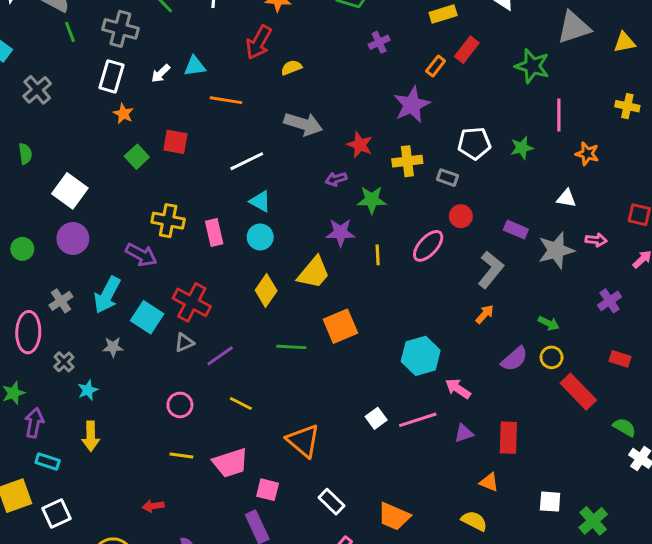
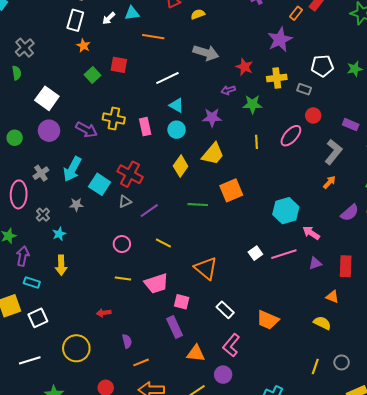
gray cross: (37, 90) -> (25, 48), moved
purple star: (340, 233) -> (212, 117), moved
purple arrow: (141, 255) -> (86, 130), moved

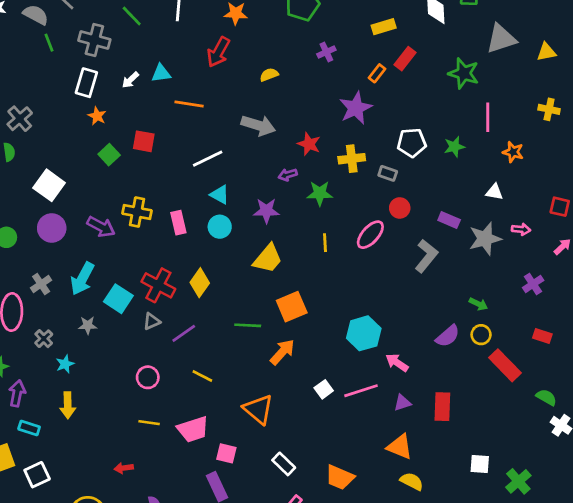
yellow semicircle: (198, 14) -> (269, 75), moved
yellow diamond: (181, 166) -> (200, 283), moved
orange arrow: (329, 182) -> (282, 352), moved, size x1.5
orange triangle: (332, 297) -> (400, 447), moved, size x1.5

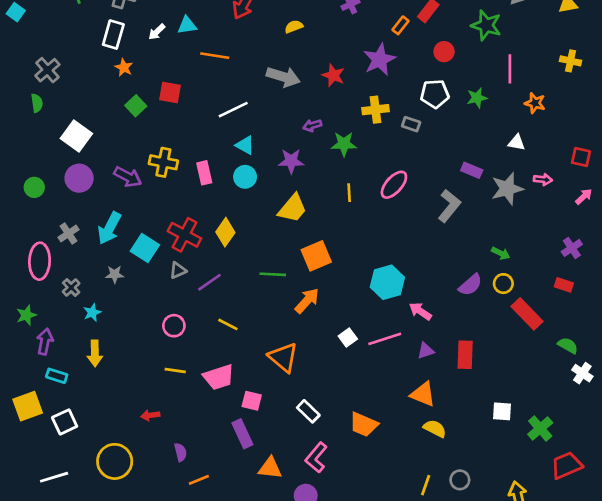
red star: (309, 144) -> (333, 75), moved
red circle: (400, 208) -> (444, 52), moved
purple cross: (533, 284) -> (572, 248), moved

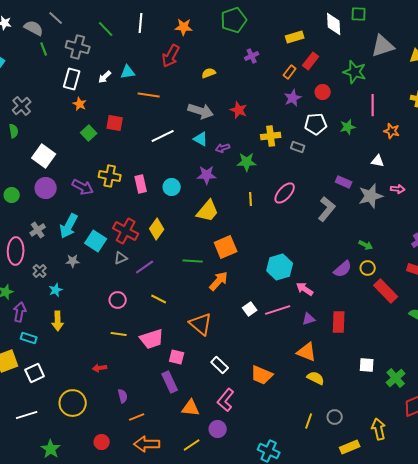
purple star: (379, 60) -> (293, 98), moved, size x0.7
cyan triangle: (245, 145) -> (201, 139), moved

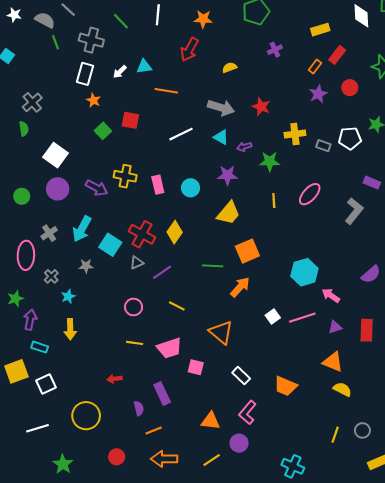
white pentagon: (316, 124) -> (350, 138), moved
purple rectangle: (170, 382) -> (162, 394), moved

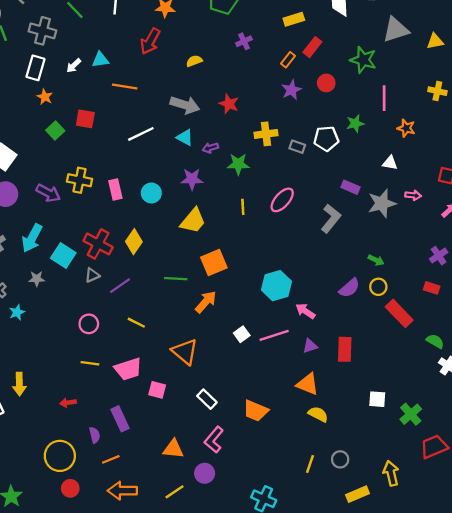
yellow arrow: (70, 329) -> (19, 384), moved
yellow circle: (86, 416) -> (60, 456), moved

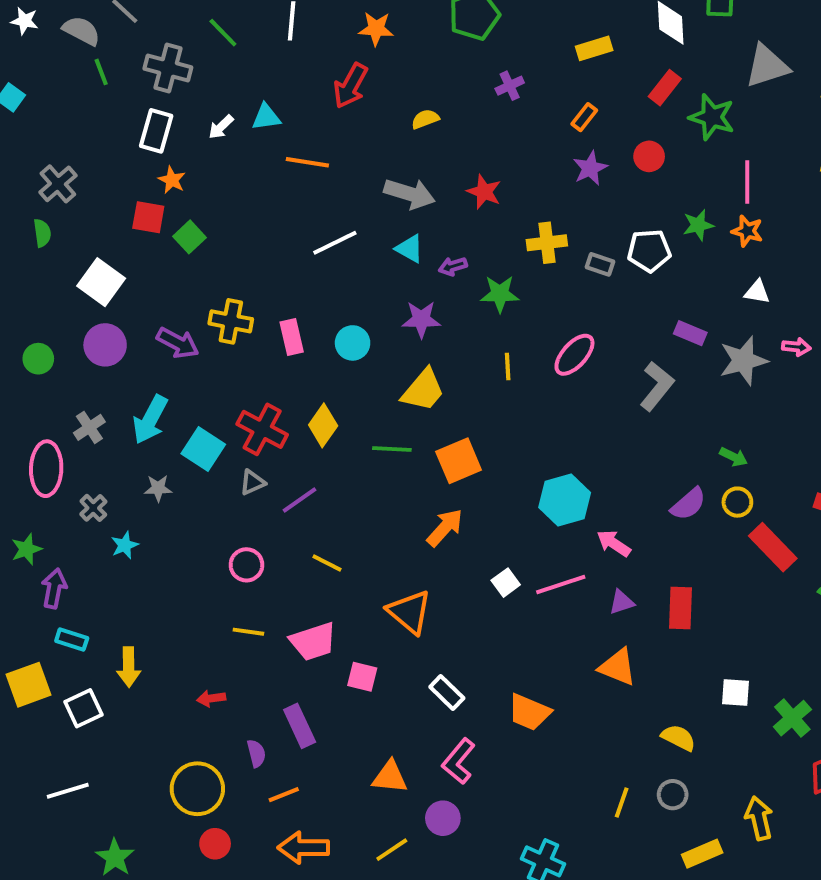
red rectangle: (312, 47) -> (665, 88), moved
red square: (85, 119) -> (148, 217), moved
orange star: (406, 128) -> (747, 231), moved
green line: (176, 279) -> (392, 449), moved
yellow semicircle: (318, 414) -> (679, 738), moved

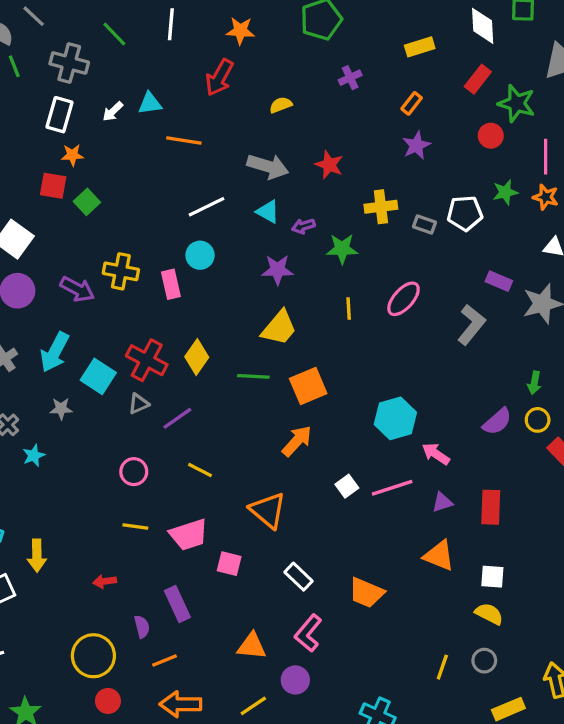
red circle: (649, 156) -> (491, 136), moved
orange star: (172, 180) -> (72, 155), turned -30
cyan circle: (353, 343) -> (200, 255), moved
green arrow: (734, 457) -> (534, 383), turned 75
white square: (735, 693) -> (492, 577), moved

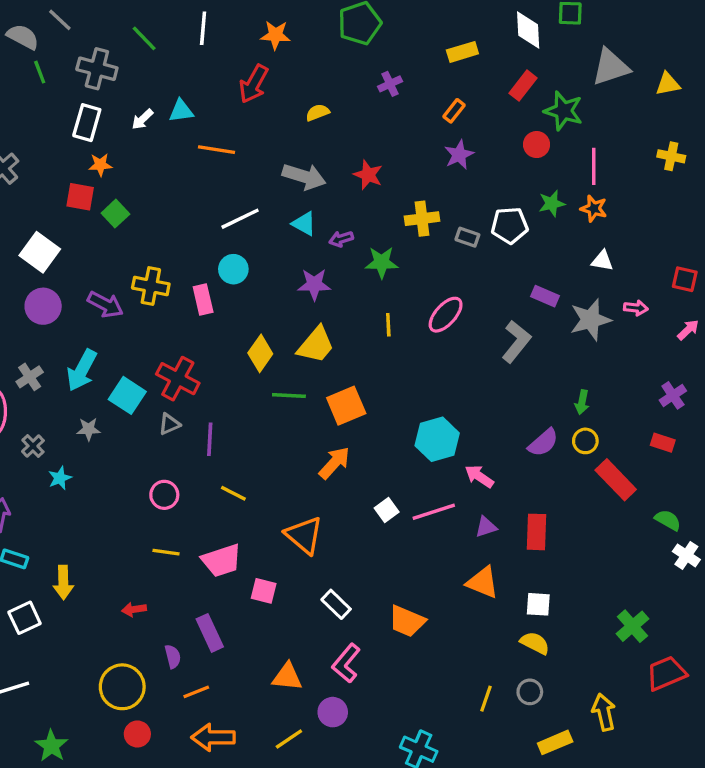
yellow diamond: (197, 357) -> (260, 353), moved
purple line: (177, 418) -> (210, 439), turned -52

